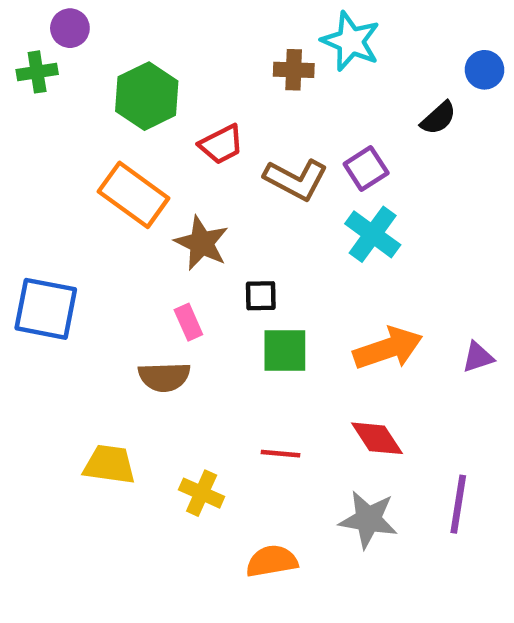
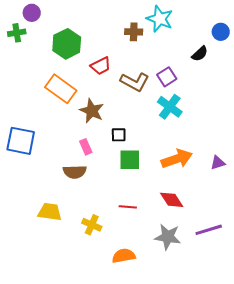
purple line: (458, 504) -> (209, 230), turned 64

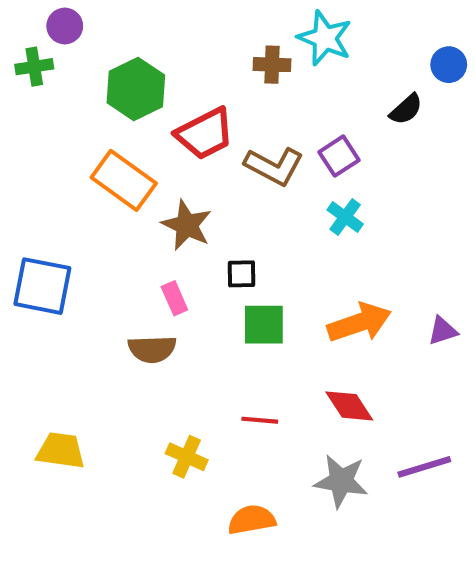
red trapezoid: (101, 66) -> (205, 134), size x1.4
cyan cross: (170, 107) -> (345, 217), size x0.7
yellow trapezoid: (50, 212) -> (61, 451), moved

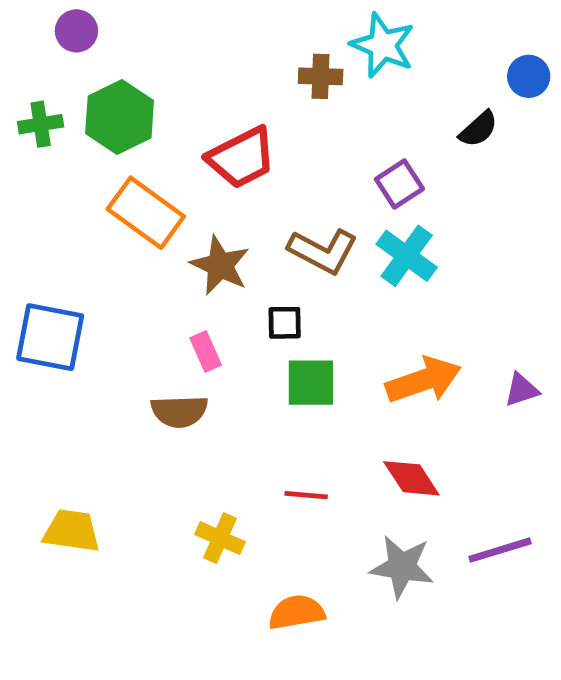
green cross: (34, 67) -> (41, 124), moved
green hexagon: (136, 89) -> (120, 117), moved
brown L-shape: (274, 166) -> (323, 251), moved
cyan cross: (345, 217) -> (407, 256), size x1.4

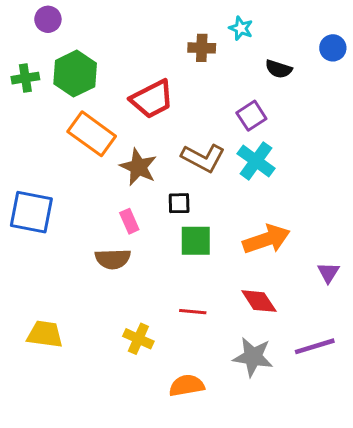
cyan star: (383, 45) -> (241, 28), size x0.6
black semicircle: (478, 129) -> (279, 69), moved, turned 60
purple triangle: (521, 390) -> (328, 272), moved, turned -40

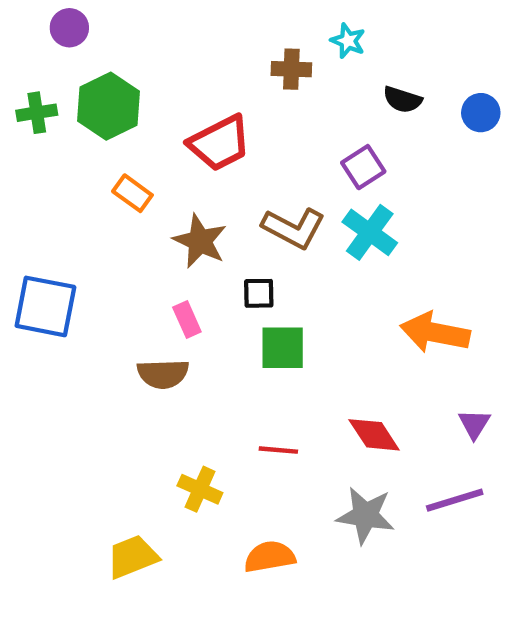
blue circle: (333, 48) -> (481, 113), moved
orange rectangle: (92, 134) -> (132, 193), size x0.6
orange arrow: (267, 239) -> (435, 333), moved, turned -150
purple triangle: (328, 272) -> (474, 424), moved
yellow trapezoid: (45, 334) -> (132, 557), moved, turned -30

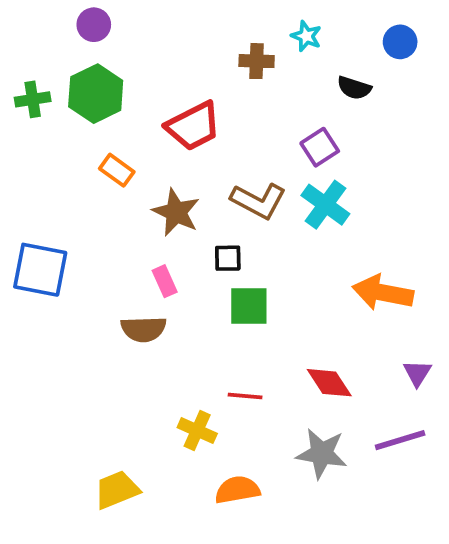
purple circle: (69, 28) -> (94, 25), moved
blue circle: (481, 113) -> (400, 42), moved
yellow cross: (200, 489) -> (197, 431), moved

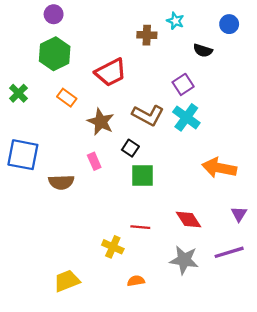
green cross: (33, 99) -> (18, 93), moved, turned -36
black square: (228, 258) -> (130, 148), turned 35
brown semicircle: (144, 329) -> (61, 182), moved
orange semicircle: (237, 490) -> (136, 281), size x0.7

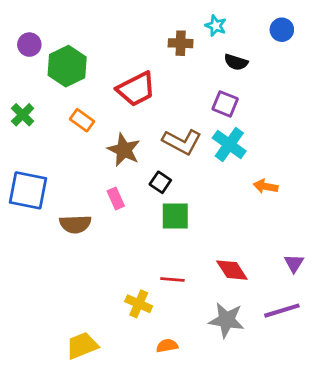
purple circle: (54, 14) -> (29, 45), moved
black semicircle: (203, 50) -> (236, 62), moved
purple square: (183, 84) -> (225, 104), turned -35
orange arrow: (219, 168) -> (266, 186), moved, size x0.6

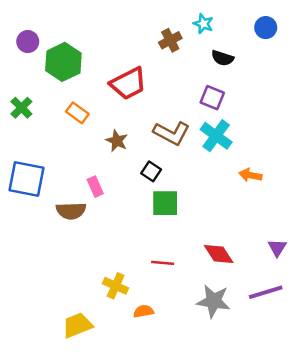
brown cross: (181, 43) -> (170, 40), turned -30
brown star: (124, 150) -> (117, 141), size x0.7
pink rectangle: (116, 198) -> (95, 187), moved
yellow cross: (139, 304) -> (116, 286), moved
orange semicircle: (167, 346) -> (144, 311), moved

